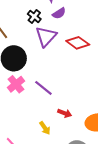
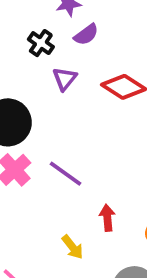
purple triangle: (46, 37) -> (65, 79), size x0.6
red arrow: (65, 113) -> (107, 218), turned -112

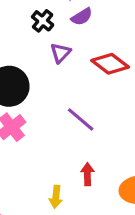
purple line: (65, 174) -> (81, 119), moved
yellow arrow: (72, 247) -> (56, 197), turned 40

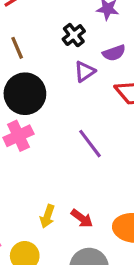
purple semicircle: (82, 17) -> (114, 53), moved
red arrow: (87, 174) -> (82, 218), moved, turned 115

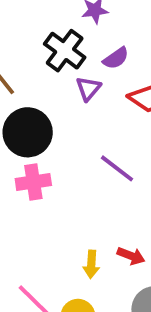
black cross: (74, 35) -> (65, 51), size x1.5
pink cross: (18, 136) -> (33, 182), turned 32

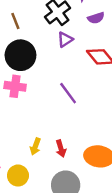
purple semicircle: (116, 58) -> (96, 18), moved
red arrow: (131, 256) -> (61, 149), turned 35

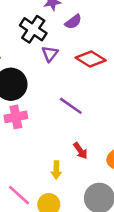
red arrow: (61, 149) -> (80, 151), moved

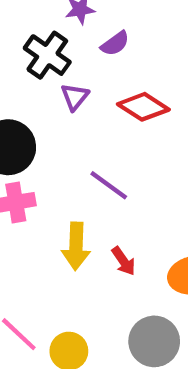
yellow arrow: (56, 170) -> (76, 246), moved, size x1.5

